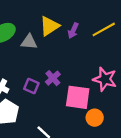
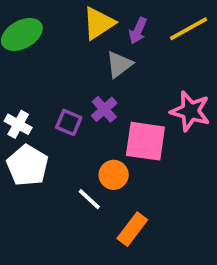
gray triangle: (29, 42) -> (119, 64), moved, turned -42
orange circle: (95, 118) -> (114, 175), moved

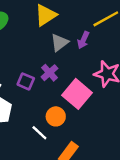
purple arrow: (138, 31) -> (83, 40), moved
pink square: (145, 141) -> (77, 94), turned 32

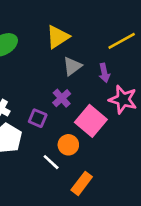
purple arrow: (83, 40) -> (104, 73), moved, turned -36
purple square: (26, 81) -> (38, 118), moved

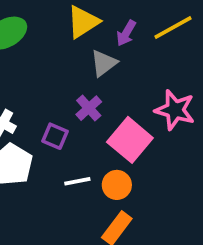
purple arrow: (104, 73) -> (126, 33), moved, turned 42
orange circle: (68, 145) -> (117, 185), moved
white line: (51, 162) -> (77, 181), moved, turned -54

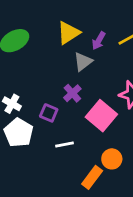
orange circle: (117, 185) -> (112, 159), moved

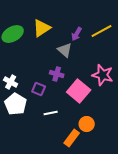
yellow triangle: (68, 33) -> (42, 28), moved
gray triangle: (83, 62) -> (65, 50), turned -42
purple cross: (72, 93) -> (57, 74), turned -32

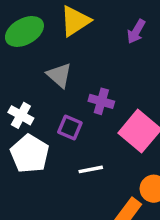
gray triangle: (65, 50) -> (59, 75), moved

